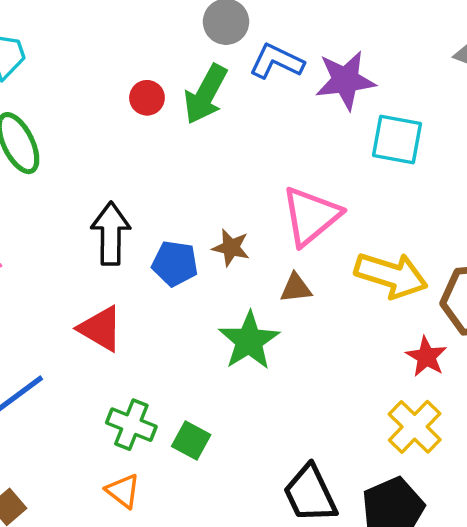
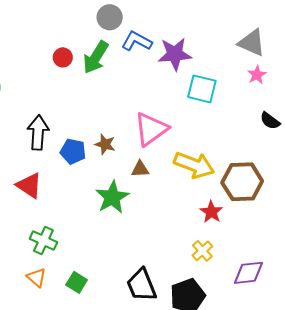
yellow cross: (415, 427) -> (202, 251), size x0.7
green square: (191, 441) -> (77, 282), moved

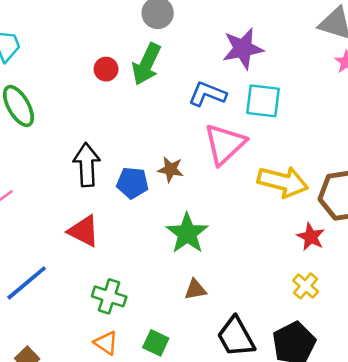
blue L-shape: (137, 41) -> (207, 94), moved
cyan square: (202, 89) -> (263, 101), moved
brown triangle: (140, 169) -> (195, 290), moved

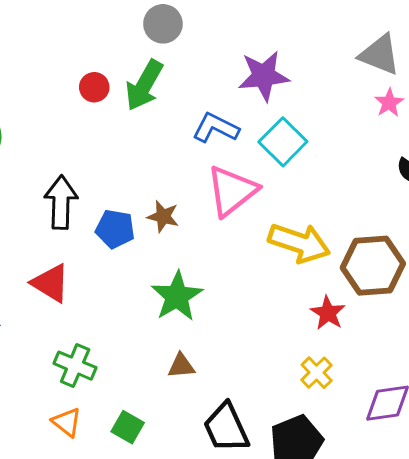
cyan square: (263, 101) -> (283, 142), turned 33

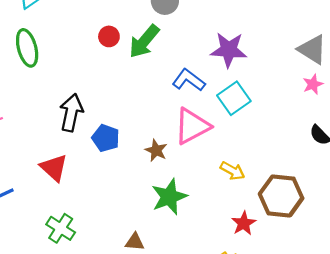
brown star: (163, 216) -> (156, 150), moved
yellow arrow: (299, 243) -> (232, 171), size x0.6
green star: (177, 296) -> (169, 197), moved

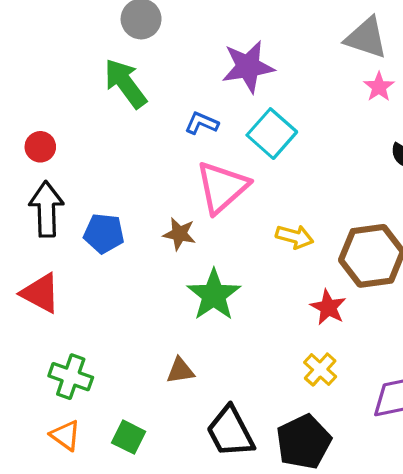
red circle: (109, 36) -> (40, 147), moved
green arrow: (144, 41) -> (125, 83), turned 117
blue L-shape: (189, 80) -> (202, 123), size x0.7

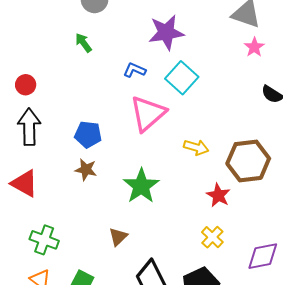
green arrow: (125, 83) -> (83, 43), size x0.6
blue pentagon: (104, 233) -> (88, 134), moved
brown star: (179, 234) -> (86, 170), moved
brown triangle: (180, 371) -> (118, 237), turned -36

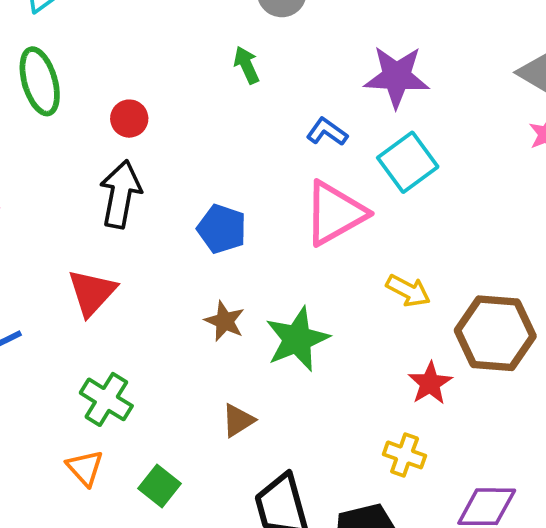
brown star: (86, 170) -> (225, 321), moved
red triangle: (25, 183) -> (92, 292), turned 32
yellow cross: (212, 237) -> (405, 455), turned -35

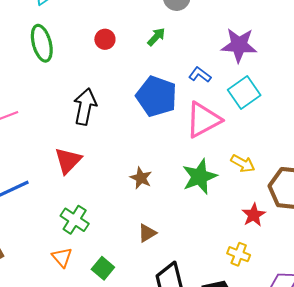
green arrow: (247, 65) -> (156, 37), turned 66
red circle: (129, 119) -> (105, 39), moved
blue pentagon: (222, 229) -> (157, 96), moved, size x1.5
green star: (297, 339) -> (200, 177), moved

